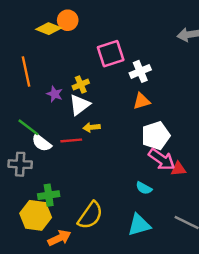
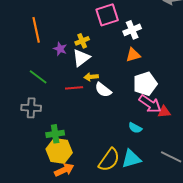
white semicircle: (42, 143) -> (103, 90), moved
yellow hexagon: (36, 215) -> (59, 151), moved
yellow semicircle: (90, 215) -> (109, 160), moved

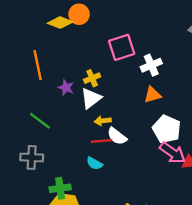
white pentagon: (145, 84) -> (167, 129), turned -30
red line: (74, 88) -> (102, 141), moved
cyan semicircle: (135, 128) -> (94, 163), moved

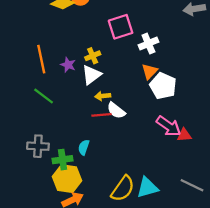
orange line: (38, 65) -> (41, 59), moved
orange triangle: (152, 95) -> (150, 71), turned -30
white pentagon: (167, 129) -> (163, 86), moved
gray cross: (32, 157) -> (38, 146), moved
cyan semicircle: (94, 163) -> (84, 147), moved, turned 80

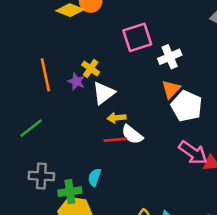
yellow cross: (93, 56) -> (91, 68), moved, turned -32
green line: (44, 96) -> (31, 128), moved, turned -75

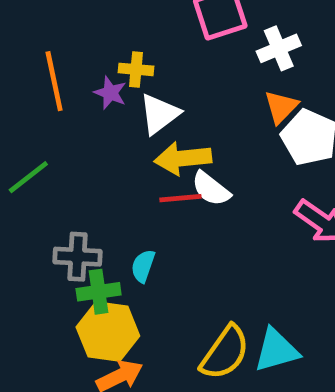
yellow cross: (91, 68) -> (136, 69), turned -30
yellow arrow: (117, 118) -> (183, 158), size x1.6
gray cross: (41, 176) -> (78, 257), moved

